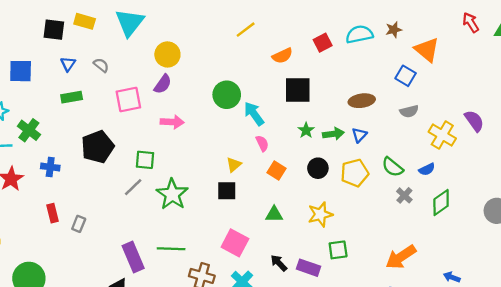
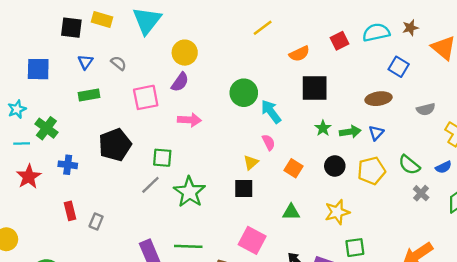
blue square: (406, 76) -> (399, 67), moved
pink semicircle: (262, 143) -> (269, 142), moved

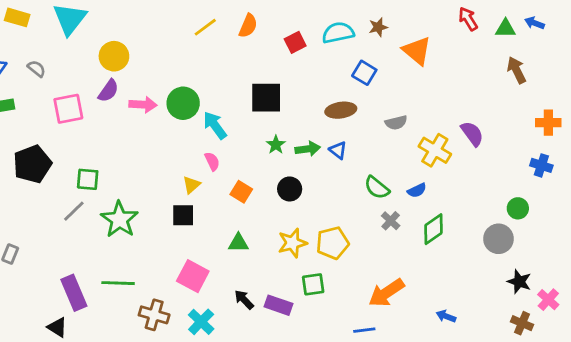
orange semicircle: (299, 54) -> (248, 26), moved, turned -42
pink arrow: (189, 120) -> (143, 105), moved
blue triangle: (376, 133) -> (338, 150), turned -35
yellow pentagon: (371, 171) -> (333, 243), moved

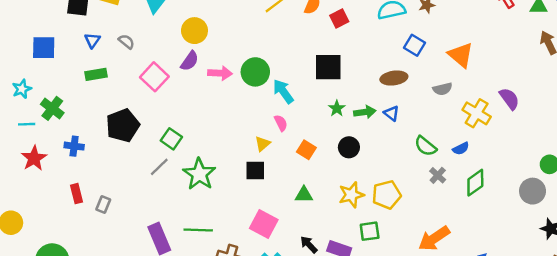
red square: (295, 42) -> (339, 18), moved
orange triangle: (417, 51) -> (461, 55), moved
pink square: (68, 109) -> (154, 77), turned -36
green square: (88, 179) -> (171, 139), turned 30

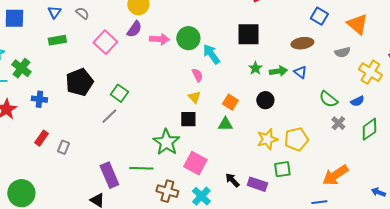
pink semicircle: (281, 123) -> (197, 75), moved
yellow triangle: (263, 144) -> (194, 97), turned -32
green star: (199, 174) -> (166, 142), moved
red rectangle: (77, 194) -> (41, 138), turned 49
green triangle: (304, 195) -> (225, 124), moved

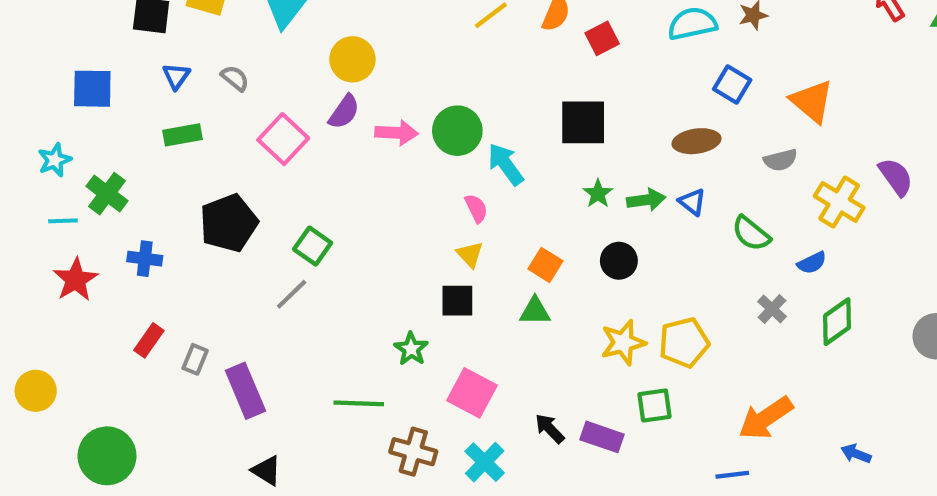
green semicircle: (328, 99) -> (751, 233), moved
green star: (166, 142) -> (411, 349), size x0.6
purple rectangle: (109, 175) -> (245, 391), moved

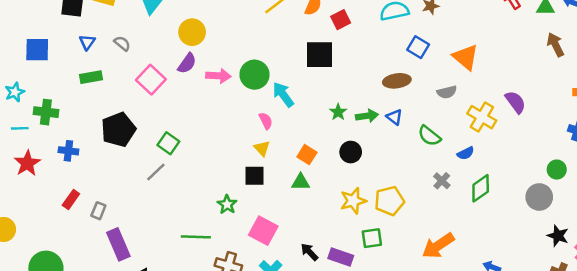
black square: (583, 122) -> (319, 55), moved
green cross: (107, 194) -> (46, 112), turned -30
purple rectangle: (245, 391) -> (118, 244), moved

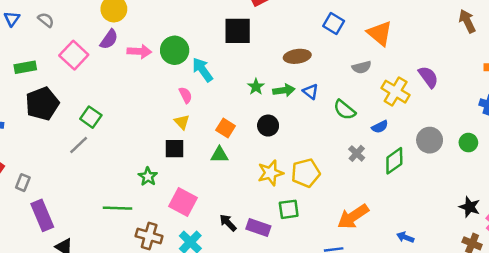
green rectangle: (91, 77) -> (25, 67), moved
brown ellipse: (397, 81) -> (297, 56), moved
gray circle: (539, 197) -> (430, 140), moved

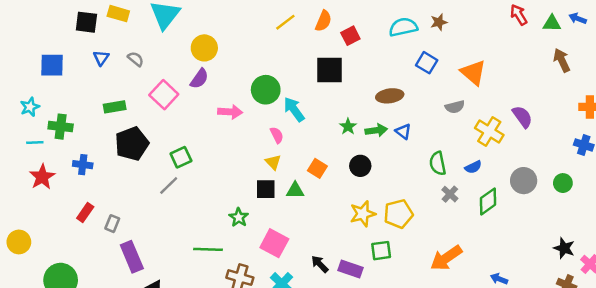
pink arrow: (139, 51) -> (230, 112), moved
green semicircle: (345, 110) -> (438, 163), moved, turned 40
green square: (91, 117) -> (181, 157), turned 30
green triangle: (219, 155) -> (295, 190), moved

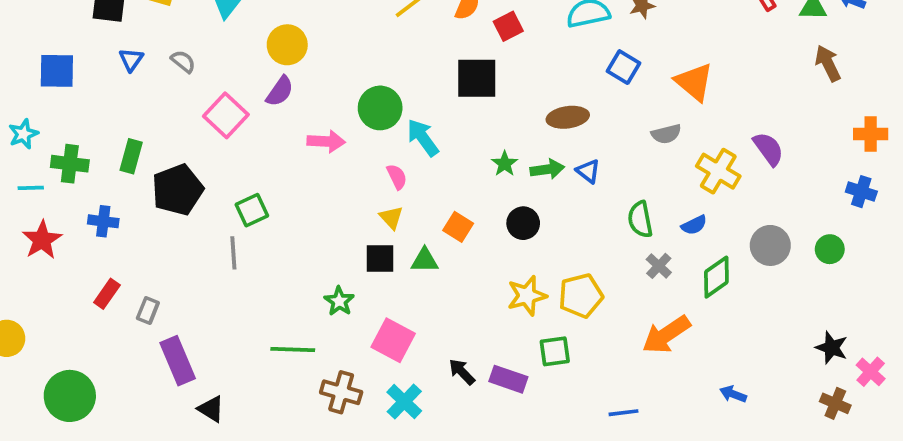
green rectangle: (115, 107) -> (131, 156), moved, turned -65
gray line: (169, 185) -> (233, 253), turned -50
orange arrow: (446, 258) -> (666, 335), moved

